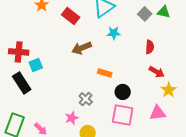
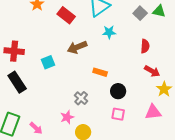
cyan square: (36, 65) -> (48, 62), moved
pink square: (123, 115) -> (118, 114), size x0.6

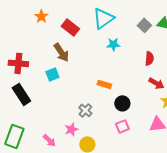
brown arrow: (77, 47) -> (61, 52), moved, turned -102
pink square: (118, 114) -> (122, 126), turned -32
pink arrow: (36, 128) -> (49, 140), moved

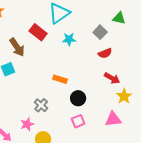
gray square: (144, 25) -> (100, 32), moved
red rectangle: (70, 27) -> (38, 32), moved
red semicircle: (149, 58) -> (105, 53), turned 64

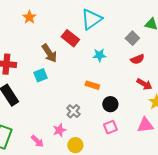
cyan star: (69, 39) -> (99, 55), moved

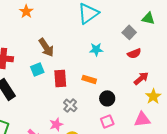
red rectangle: (70, 38) -> (60, 78), moved, turned 48
red arrow: (144, 84) -> (141, 78), turned -70

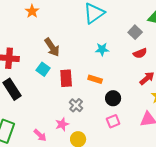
cyan square: (37, 69) -> (43, 69), turned -32

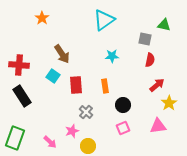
gray square: (135, 32) -> (145, 39), turned -32
red semicircle: (140, 53) -> (150, 60), turned -56
orange rectangle: (95, 79) -> (105, 86), turned 64

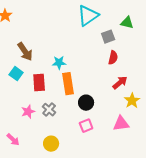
cyan triangle: (104, 20) -> (88, 16), moved
gray square: (145, 39) -> (108, 37), turned -32
cyan star: (112, 56) -> (59, 63), moved
orange rectangle: (105, 86) -> (68, 84), size x1.5
pink star: (72, 131) -> (28, 112), moved

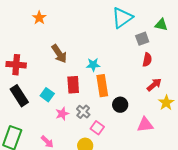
cyan square: (16, 74) -> (47, 95), moved
pink triangle: (121, 124) -> (145, 125), moved
pink square: (86, 126) -> (97, 128), moved, turned -32

